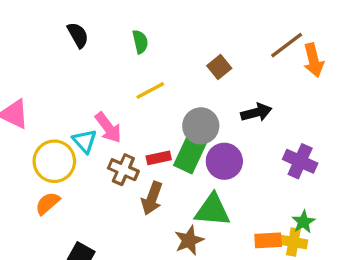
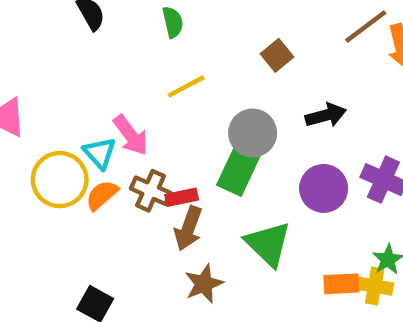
red rectangle: (159, 158) -> (182, 197), moved
purple circle: (224, 161) -> (324, 188), moved
orange semicircle: (48, 203) -> (102, 195), moved
green triangle: (213, 210) -> (268, 244), turned 39
brown star: (189, 240) -> (204, 284), moved

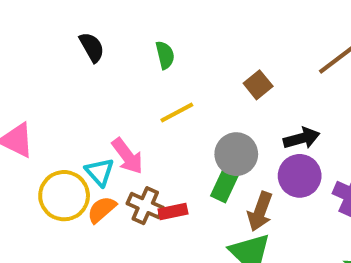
green rectangle: (239, 168) -> (224, 186), size x0.7
purple circle: (324, 188) -> (300, 176), moved
brown arrow: (188, 228) -> (260, 211), moved

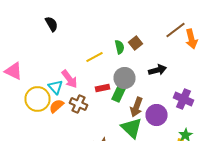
green semicircle: (165, 55) -> (120, 47), moved
purple circle: (300, 176) -> (156, 115), moved
red rectangle: (173, 211) -> (102, 88), moved

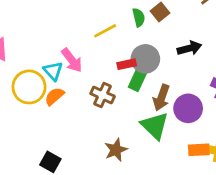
red rectangle: (102, 88) -> (127, 64), moved
brown cross: (78, 104) -> (103, 95), moved

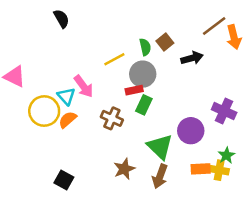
black arrow: (189, 48) -> (192, 58), moved
gray circle: (145, 59) -> (143, 74), moved
brown arrow: (161, 98) -> (160, 176), moved

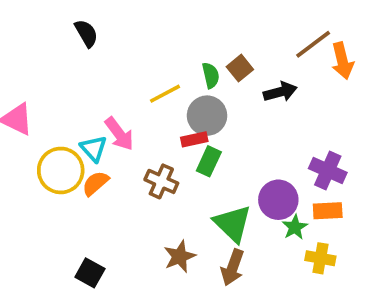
green star: (226, 155) -> (295, 227), moved
orange rectangle: (201, 169) -> (328, 211), moved

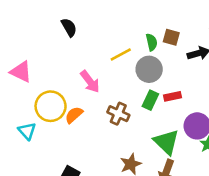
black semicircle: (86, 33) -> (69, 27), moved
brown square: (240, 68) -> (171, 37), turned -35
red rectangle: (194, 139) -> (172, 96), moved
cyan triangle: (94, 149) -> (27, 131), moved

